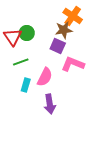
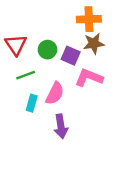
orange cross: (73, 16) -> (89, 19), turned -36
brown star: (64, 30) -> (94, 43), moved
green circle: (27, 33) -> (47, 50), moved

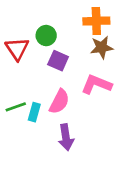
green circle: (47, 50) -> (46, 36), moved
purple square: (71, 56) -> (58, 61), moved
green line: (26, 75) -> (16, 107), moved

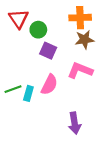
red triangle: (17, 49) -> (19, 19), moved
purple arrow: (66, 137) -> (75, 123), moved

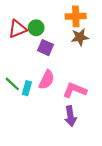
red triangle: (19, 19) -> (17, 29), moved, turned 42
pink L-shape: (80, 70) -> (75, 90), moved
green line: (13, 89) -> (12, 84), turned 63

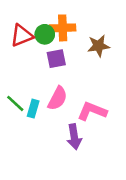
orange cross: (76, 16) -> (63, 28), moved
purple square: (46, 48) -> (56, 59), turned -35
purple arrow: (70, 116) -> (74, 137), moved

